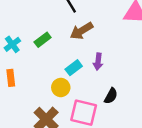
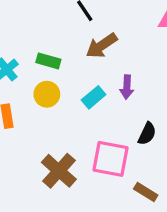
green rectangle: (43, 40) -> (48, 61), turned 56
yellow circle: (61, 87) -> (47, 94), moved

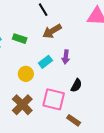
yellow circle: (47, 94) -> (26, 74), moved

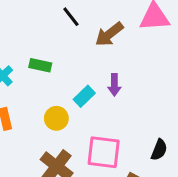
brown arrow: (52, 31) -> (109, 34), moved
black semicircle: (76, 85) -> (159, 150), moved

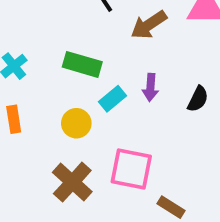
green rectangle: (40, 65) -> (82, 64), moved, size x1.4
black semicircle: (159, 150) -> (198, 99), moved

